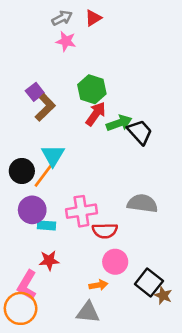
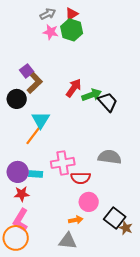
green hexagon: (92, 89) -> (72, 30), moved
black circle: (22, 171) -> (17, 99), moved
purple circle: (32, 210) -> (18, 172), moved
red star: (49, 260) -> (22, 194), moved

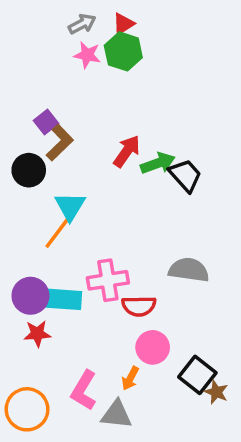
cyan rectangle: (36, 174) -> (61, 299), size x1.6
pink L-shape: (21, 220) -> (84, 390), moved
orange arrow: (76, 220) -> (130, 378), turned 128

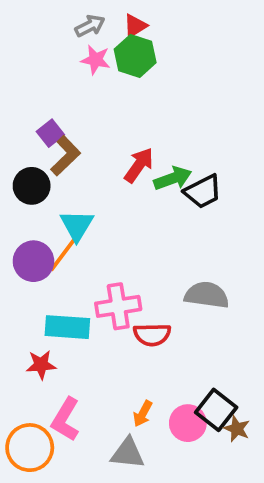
black trapezoid: (185, 175) -> (203, 192), turned 105
purple circle: (30, 296) -> (33, 261), moved
pink circle: (153, 347) -> (188, 423), moved
pink L-shape: (84, 390) -> (65, 419), moved

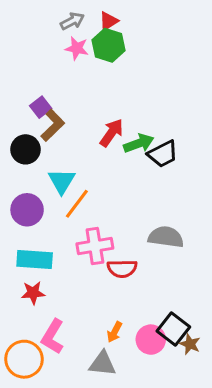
orange line: (64, 254) -> (77, 204), moved
cyan rectangle: (67, 327) -> (35, 260), moved

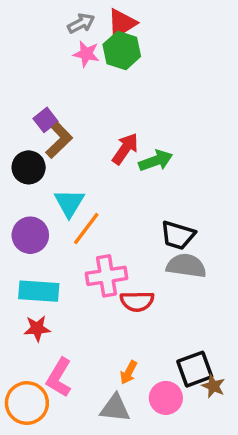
red triangle: (109, 21) -> (122, 23), size x1.4
black trapezoid: (163, 154) -> (178, 235), moved, turned 44
black square: (173, 329) -> (195, 369), turned 32
pink circle: (151, 340) -> (166, 398), moved

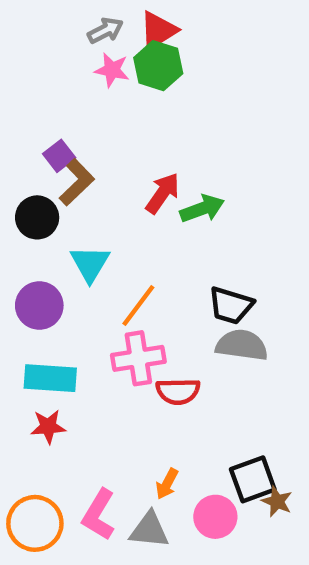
orange line: (86, 228) -> (138, 305), moved
pink L-shape: (59, 378) -> (99, 515), moved

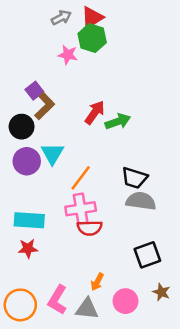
pink star: (112, 70) -> (68, 55), moved
purple circle: (39, 305) -> (27, 161), moved
red semicircle: (178, 391) -> (90, 228), moved
black square: (253, 479) -> (147, 255), moved

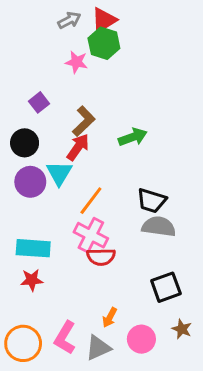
brown L-shape: (45, 106) -> (84, 121), moved
red arrow: (95, 112) -> (78, 147), moved
pink cross: (81, 209) -> (91, 235), turned 36
gray triangle: (87, 309) -> (98, 348), turned -30

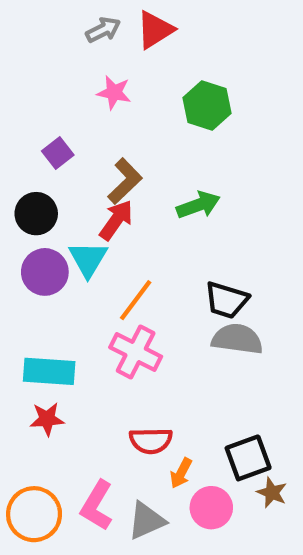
green hexagon: (104, 43) -> (207, 105), moved
red semicircle: (101, 257) -> (151, 441), moved
black square: (166, 287) -> (248, 458), moved
orange arrow: (110, 317) -> (181, 473), moved

